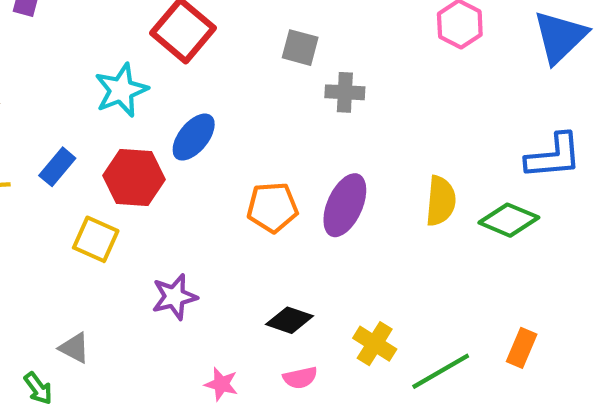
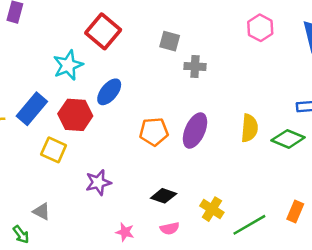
blue rectangle: (57, 167) -> (32, 109), size x1.5

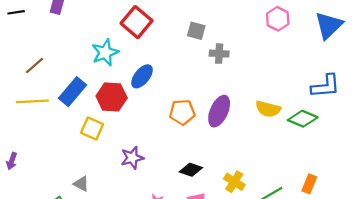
yellow semicircle: (249, 128) -> (268, 109), turned 100

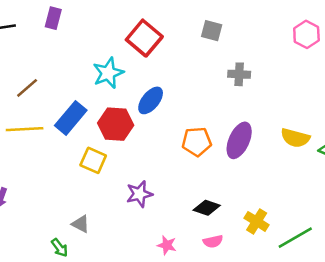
gray square: (196, 31) -> (212, 31), moved

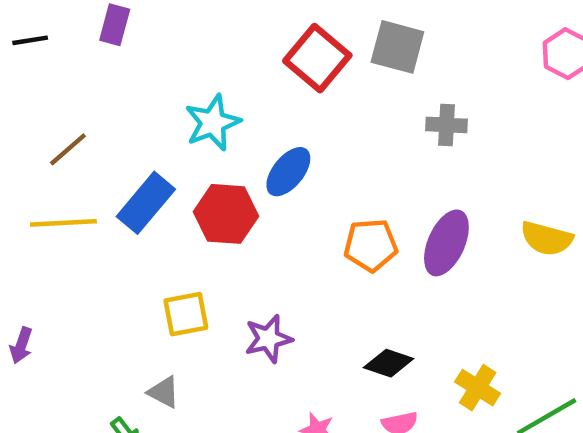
gray square: (212, 31) -> (397, 47), size x1.4
red square: (144, 38) -> (317, 58), moved
yellow square: (93, 160) -> (186, 314), moved, turned -35

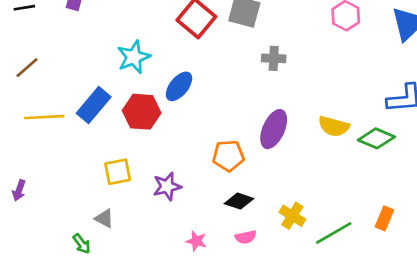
brown line: (68, 149) -> (27, 68), moved
orange pentagon: (371, 245) -> (228, 156), moved

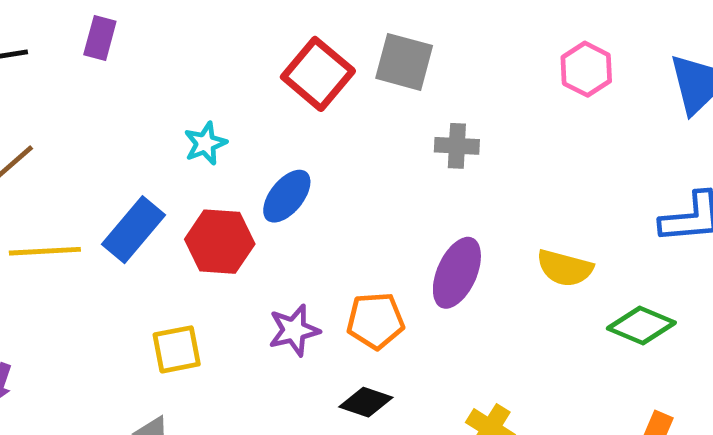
cyan star: (134, 57) -> (205, 143), size x0.7
green diamond: (376, 138) -> (641, 325), moved
purple star: (167, 186) -> (294, 330), moved
black diamond: (239, 201) -> (366, 402), moved

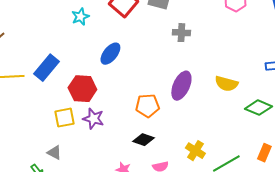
cyan star: (205, 143) -> (80, 17), moved
red hexagon: (220, 242) -> (82, 89), moved
purple star: (294, 330) -> (93, 119), moved, turned 30

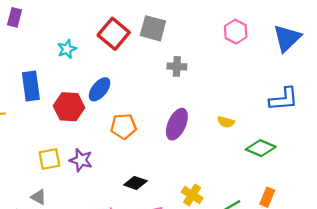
blue rectangle: (46, 68) -> (31, 86), moved, turned -48
yellow semicircle: (226, 84) -> (226, 122), size x0.7
red hexagon: (82, 89) -> (69, 107), moved
orange pentagon: (147, 106) -> (123, 126), moved

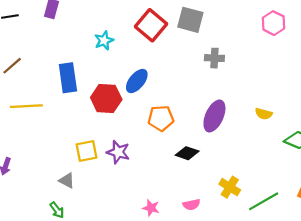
black diamond: (135, 183) -> (187, 153), moved
gray triangle: (39, 197) -> (67, 181), moved

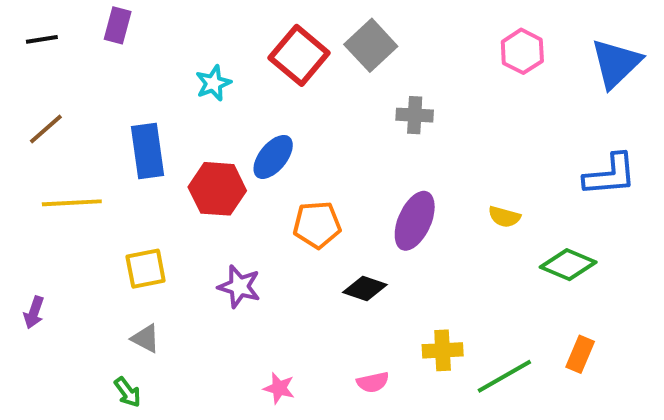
gray square: (190, 20) -> (371, 45), turned 32
yellow square: (86, 151) -> (146, 269), moved
yellow cross: (230, 187) -> (443, 350), turned -35
pink star: (151, 208) -> (279, 388), moved

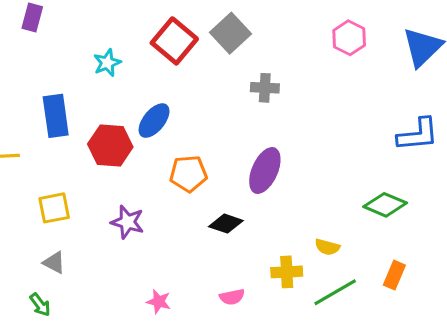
yellow semicircle: (504, 217) -> (327, 247), moved

